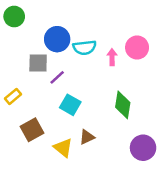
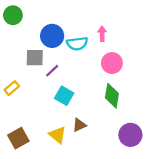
pink circle: (137, 48) -> (112, 63), moved
pink arrow: (112, 57) -> (102, 34), moved
brown square: (32, 130) -> (18, 138), moved

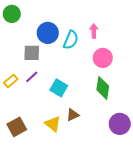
cyan semicircle: (77, 44) -> (71, 40), turned -60
purple line: (52, 71) -> (32, 77), moved

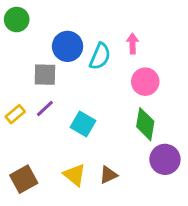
brown triangle: (73, 115) -> (108, 175), moved
purple circle: (120, 124) -> (165, 159), moved

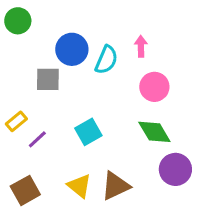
purple line: (45, 109) -> (37, 139), moved
cyan square: (83, 124) -> (88, 132), turned 30
green diamond: (145, 124) -> (154, 132), turned -40
brown triangle: (108, 175) -> (115, 186), size x1.5

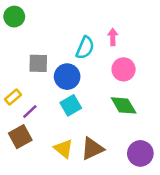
blue circle: (72, 49) -> (67, 77), moved
purple circle: (175, 169) -> (140, 153), moved
brown square: (25, 190) -> (20, 137), moved

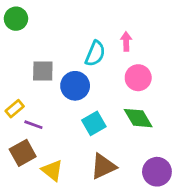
cyan square: (71, 105) -> (94, 123), moved
purple line: (30, 111) -> (33, 125), turned 63
yellow triangle: (63, 149) -> (52, 170), moved

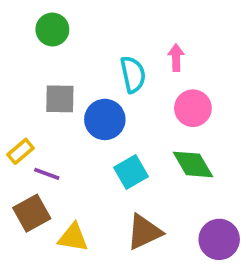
green circle: (16, 19) -> (52, 29), moved
cyan semicircle: (95, 54) -> (133, 74), turned -35
yellow triangle: (52, 170) -> (73, 238), turned -30

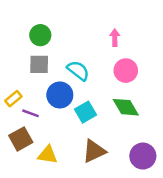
green circle: (52, 29) -> (40, 35), moved
cyan semicircle: (133, 74) -> (78, 71), moved, turned -40
blue circle: (105, 119) -> (60, 95), moved

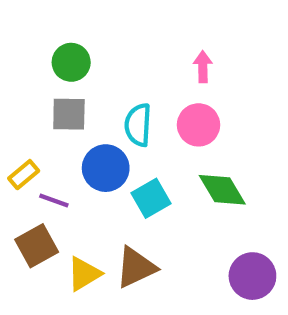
cyan semicircle: (78, 71) -> (138, 125), turned -125
pink circle: (126, 71) -> (199, 125), moved
brown triangle: (94, 151) -> (136, 267), moved
yellow triangle: (48, 155) -> (84, 274), turned -40

